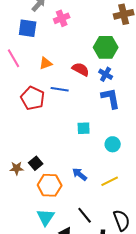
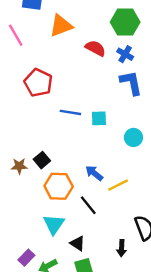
orange triangle: (46, 63) -> (61, 26), moved, size x1.5
blue line: (60, 89) -> (70, 112), moved
yellow line: (110, 181) -> (118, 185), moved
black line: (85, 215) -> (88, 205), moved

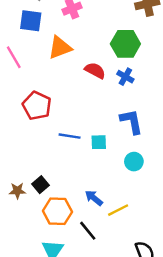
blue L-shape: (131, 83) -> (131, 122), moved

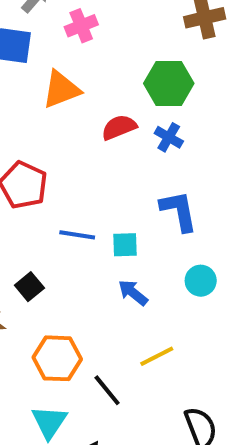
red semicircle: (95, 71) -> (119, 127), turned -50
cyan circle: (134, 162) -> (201, 281), moved
black square: (40, 185) -> (29, 287), moved
blue arrow: (94, 198) -> (133, 293), moved

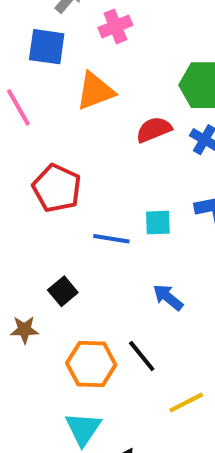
cyan square: (125, 245) -> (158, 223), moved
yellow line: (157, 356) -> (186, 402), moved
black line: (107, 390) -> (142, 356), moved

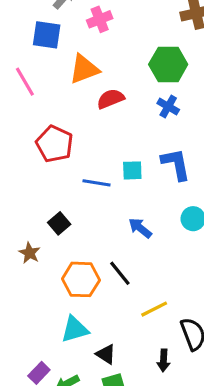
red semicircle: (154, 130) -> (111, 99), moved
brown star: (24, 330) -> (30, 253), turned 30
cyan triangle: (83, 429) -> (75, 329), turned 40

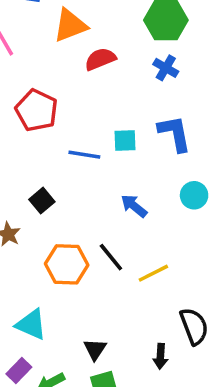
yellow line: (154, 309) -> (153, 273), moved
cyan triangle: (75, 329) -> (31, 324), moved, turned 40
black triangle: (106, 354) -> (95, 349), turned 30

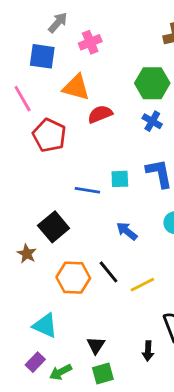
orange triangle: (70, 25) -> (76, 87), turned 36
red pentagon: (37, 110) -> (49, 135), moved
black square: (42, 201) -> (54, 227), size x1.5

